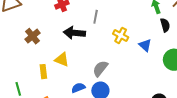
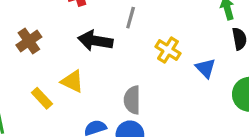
gray semicircle: (100, 69) -> (132, 100), turned -42
yellow rectangle: (43, 72) -> (42, 98), turned -40

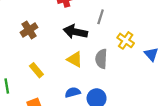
yellow triangle: (72, 81) -> (75, 59), moved
gray semicircle: (132, 100) -> (101, 59), moved

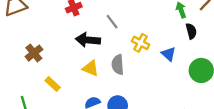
gray line: (101, 17) -> (112, 22), turned -48
brown cross: (29, 30) -> (34, 53), moved

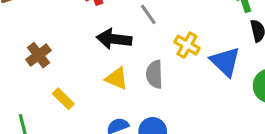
blue triangle: (168, 54) -> (225, 62), size x1.5

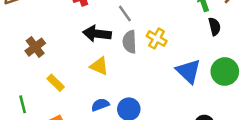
blue triangle: (225, 62) -> (189, 71), moved
gray semicircle: (154, 74) -> (130, 42), moved

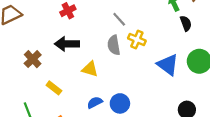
gray line: (125, 13) -> (119, 19), moved
black arrow: (97, 34) -> (67, 44), moved

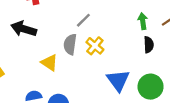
gray line: (119, 19) -> (83, 20), turned 70
yellow triangle: (90, 69) -> (49, 63), moved

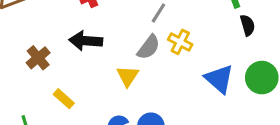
gray semicircle: (70, 44) -> (149, 47), turned -138
yellow triangle: (49, 63) -> (128, 76), turned 42

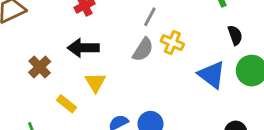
black semicircle: (248, 25) -> (235, 35), moved
yellow triangle: (128, 76) -> (95, 82), moved

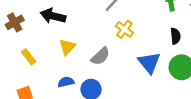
gray semicircle: (143, 50) -> (100, 56), moved
yellow triangle: (95, 82) -> (67, 47), moved

